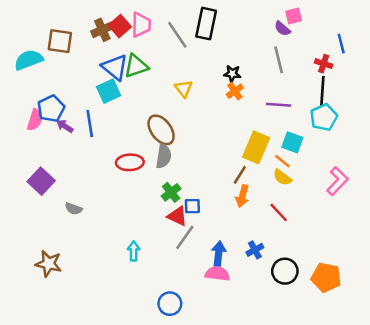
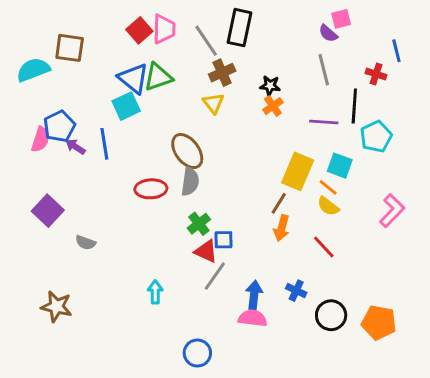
brown cross: (102, 30) -> (222, 73), moved
black line: (322, 91) -> (354, 106), moved
blue cross: (255, 250) -> (296, 291), turned -36

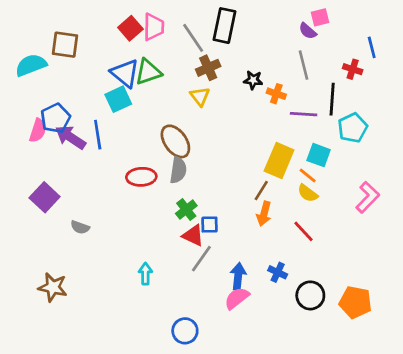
orange cross: (273, 106) -> (276, 94), moved, turned -36
purple arrow: (75, 147) -> (70, 137), size x1.6
pink semicircle: (253, 318) -> (237, 298), turned -45

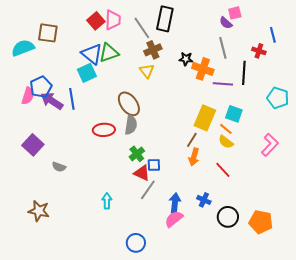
orange cross: (276, 94) -> (203, 69), size x1.5
cyan pentagon: (353, 128) -> (278, 98), moved, turned -30

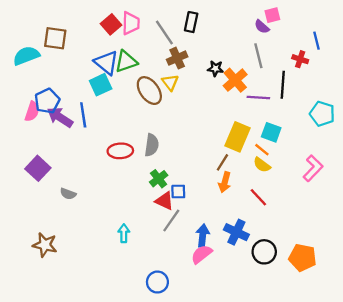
black rectangle: (165, 19) -> (191, 22), size x0.7
orange cross: (203, 69) -> (235, 80), turned 30
brown ellipse: (129, 104) -> (149, 91), moved
blue cross: (204, 200) -> (236, 232), size x1.5

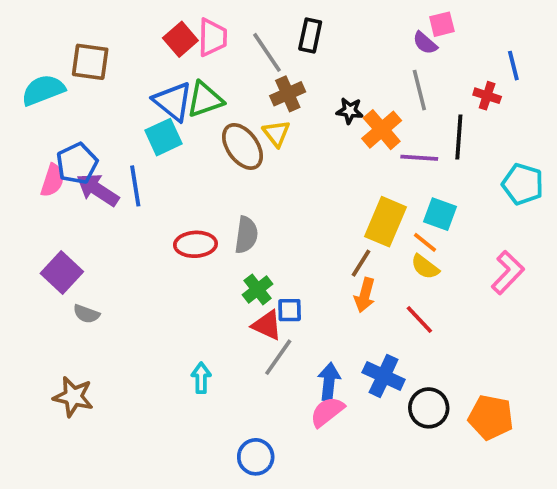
gray semicircle: (68, 194) -> (86, 314), moved

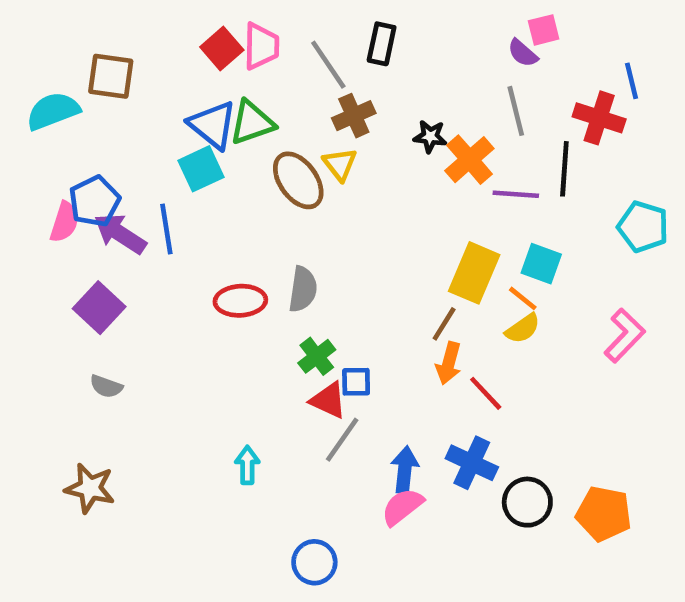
red cross: (487, 96) -> (599, 118), size x1.5
yellow semicircle: (425, 267) -> (523, 329), turned -72
purple square: (62, 273) -> (99, 308), moved
red line: (419, 320) -> (486, 393), moved

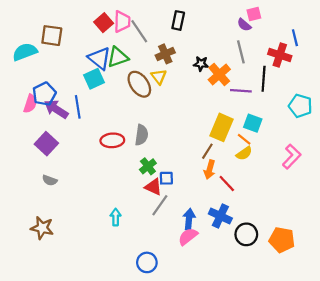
gray line: (328, 65) -> (139, 31), moved

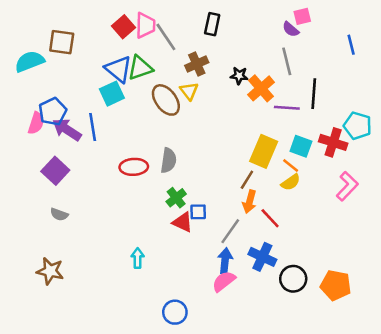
red cross: (280, 55) -> (333, 142), moved
gray line: (160, 205) -> (230, 231), moved

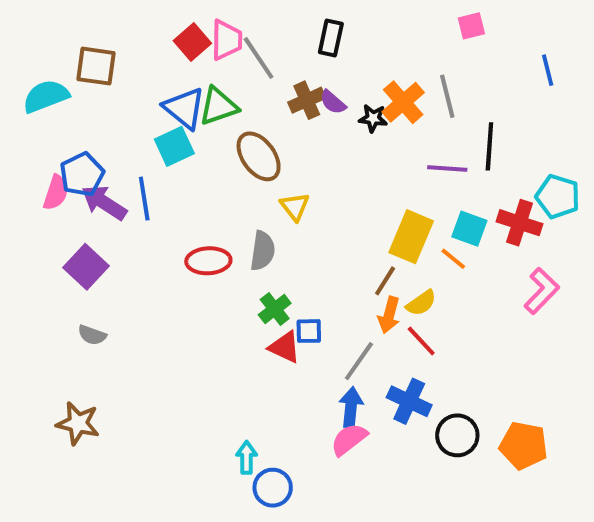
purple semicircle: (291, 29) -> (333, 102), moved
orange cross: (261, 88) -> (403, 102), moved
yellow triangle: (189, 91) -> (295, 207), moved
yellow semicircle: (291, 182) -> (421, 303), moved
cyan arrow: (138, 258) -> (247, 457), moved

